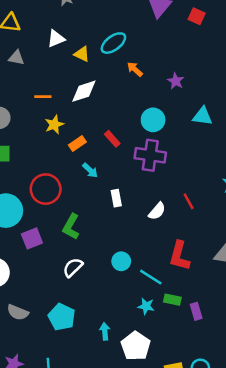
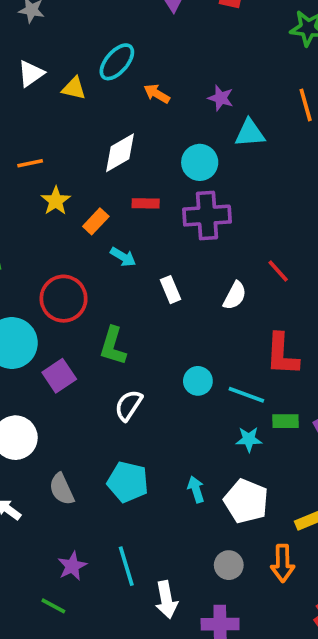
white diamond: (84, 91) -> (120, 153), moved
cyan triangle: (202, 116) -> (250, 133), moved
red rectangle: (112, 139) -> (146, 203), turned -35
gray semicircle: (18, 312) -> (62, 489), turned 55

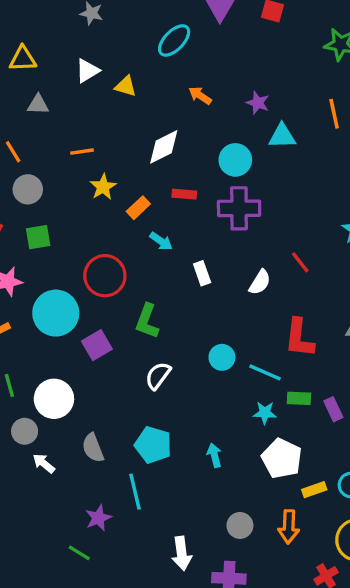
cyan ellipse: (117, 62) -> (174, 40), moved
white pentagon: (246, 501) -> (282, 458), moved
cyan line: (126, 566) -> (135, 492), moved

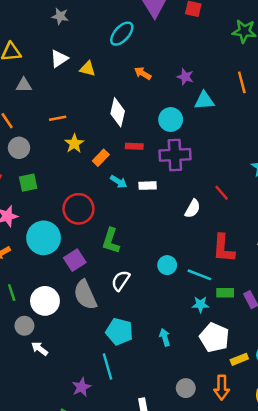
white diamond: (164, 147) -> (118, 112), turned -48
white rectangle: (202, 273) -> (148, 186), moved, turned -70
gray semicircle: (93, 448) -> (85, 295), moved, size x1.4

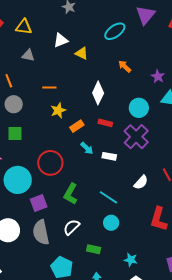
purple cross: (175, 155) -> (136, 137), turned 35
cyan line: (199, 275) -> (108, 197), moved
green rectangle: (225, 293) -> (94, 249), moved

